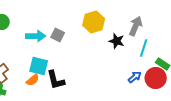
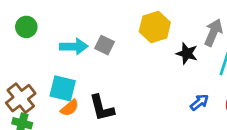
cyan square: (39, 66) -> (63, 88), moved
blue arrow: (135, 77) -> (199, 102), moved

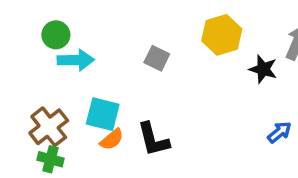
cyan arrow: (74, 46) -> (76, 60), moved

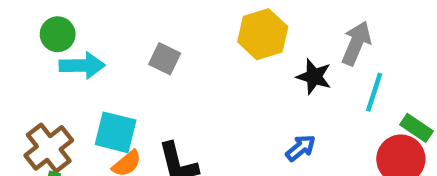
gray square: (157, 58) -> (165, 59), moved
blue arrow: (279, 132) -> (301, 148), moved

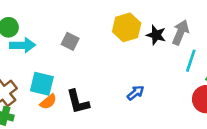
black star: (314, 77) -> (156, 35), moved
blue arrow: (301, 148) -> (136, 93), moved

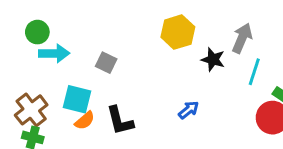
black star: (156, 35) -> (213, 60), moved
gray square: (70, 41) -> (106, 63), moved

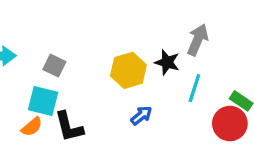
yellow hexagon: (178, 32) -> (128, 70), moved
cyan line: (254, 72) -> (194, 88), moved
cyan square: (77, 99) -> (43, 101), moved

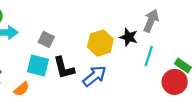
blue arrow: (141, 115) -> (95, 76), moved, size x1.5
orange semicircle: (32, 127) -> (21, 89), moved
black L-shape: (69, 127) -> (64, 68), moved

